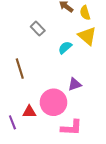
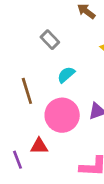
cyan semicircle: (65, 48) -> (66, 75), moved
pink circle: (53, 102) -> (62, 115), moved

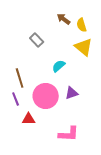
cyan semicircle: (66, 75) -> (59, 66), moved
purple line: (18, 160) -> (16, 99), moved

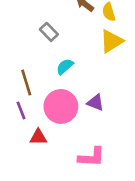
yellow triangle: (84, 47) -> (111, 41), turned 48
cyan semicircle: (59, 66) -> (65, 67), moved
purple triangle: (72, 93) -> (95, 102), turned 40

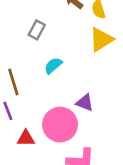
gray rectangle: (49, 32) -> (37, 30), turned 72
pink circle: (61, 106) -> (60, 125), moved

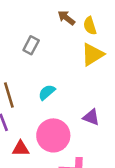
cyan semicircle: (53, 66) -> (47, 92), moved
purple triangle: (85, 103) -> (91, 117), moved

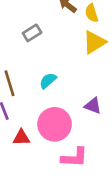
gray rectangle: (31, 45) -> (32, 33), turned 30

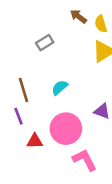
pink L-shape: (74, 157) -> (85, 160), turned -120

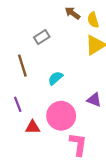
brown line: (24, 90) -> (22, 66), moved
pink L-shape: (85, 160) -> (78, 144), turned 35

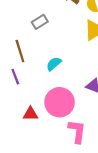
purple line: (18, 104) -> (15, 77), moved

